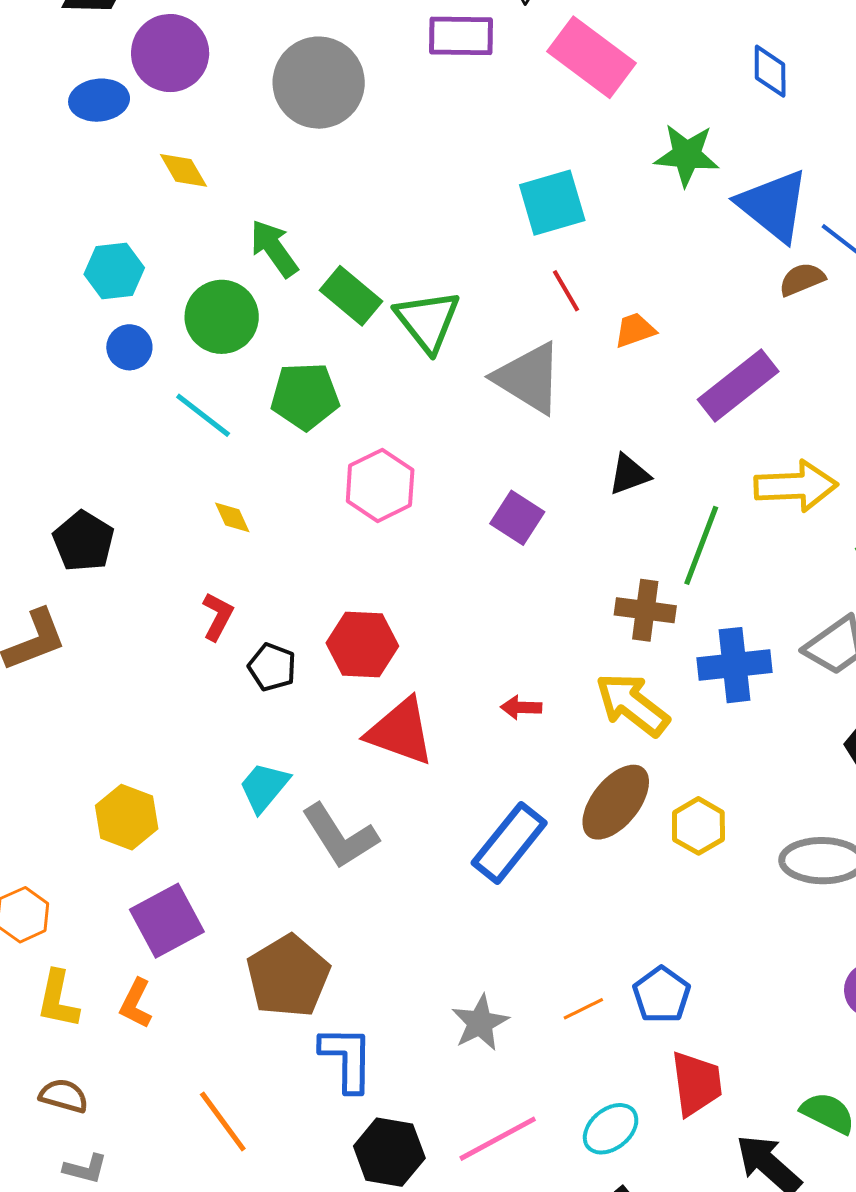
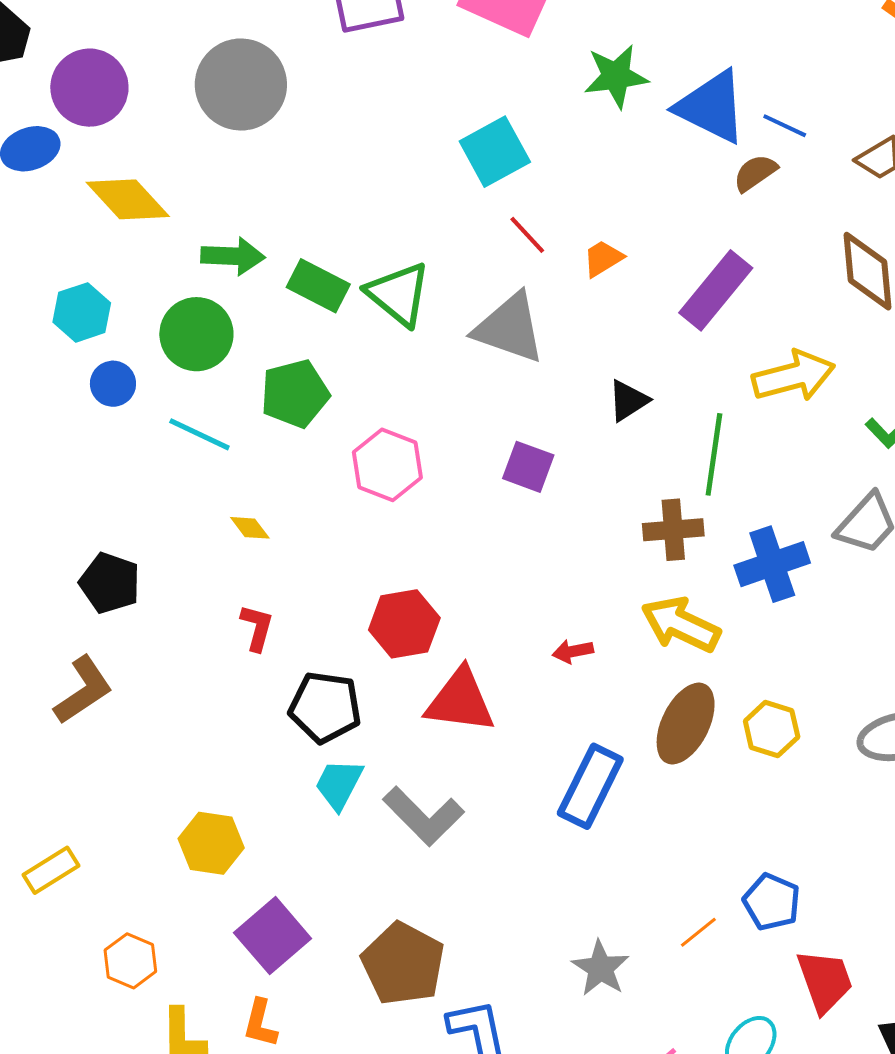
yellow diamond: (183, 170) -> (128, 199), size x1.6
green arrow: (274, 248) -> (233, 256), turned 140
black pentagon: (272, 667) -> (325, 707), moved, size x1.5

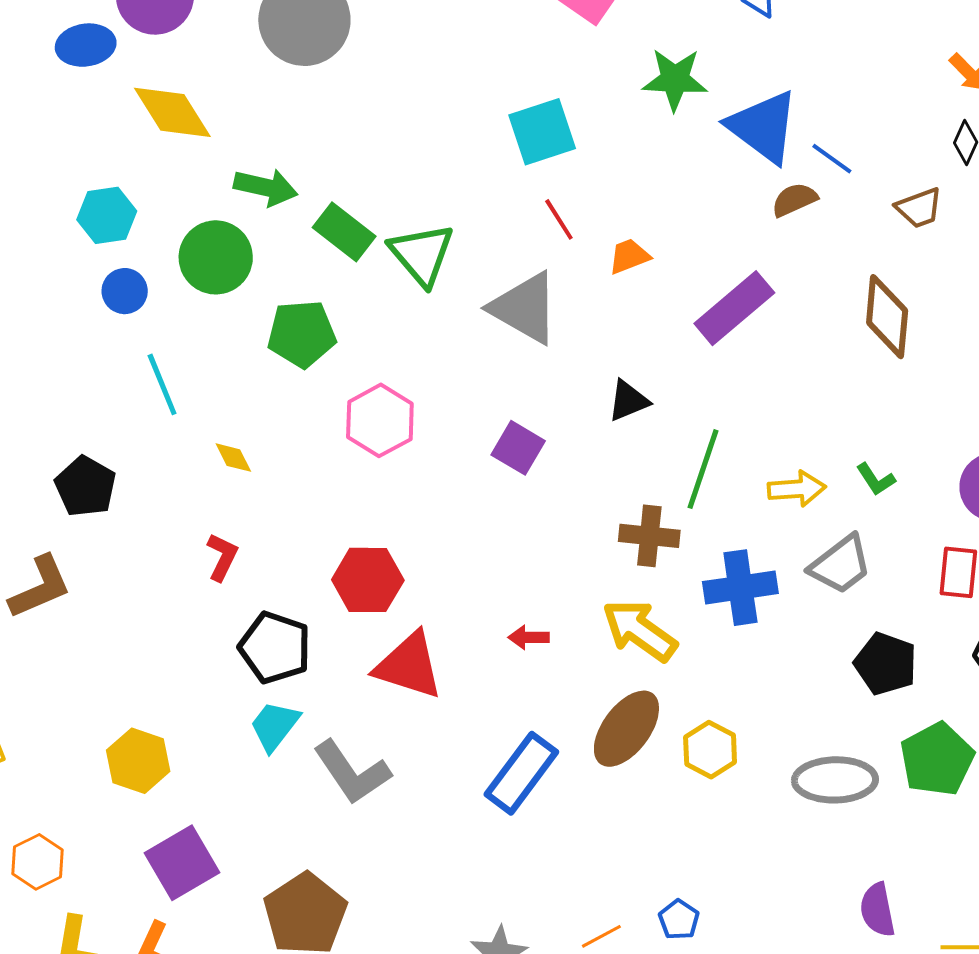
yellow arrow: (794, 376) -> (797, 489), moved, size x0.7
cyan line: (199, 434) -> (162, 384), moved, turned 32
blue pentagon: (772, 902) -> (679, 920), size x0.7

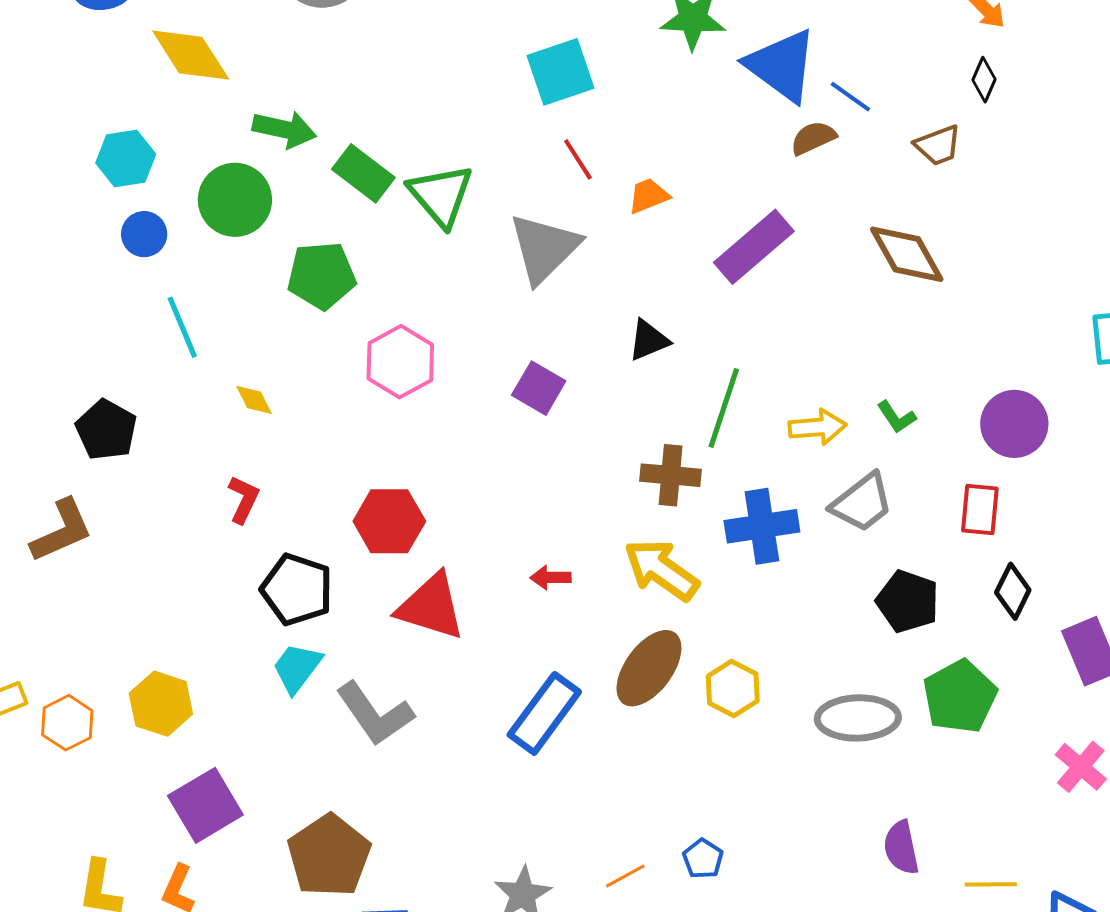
gray triangle: (525, 308) -> (544, 248), turned 46
brown diamond: (887, 317) -> (907, 254), turned -34
orange hexagon: (38, 862) -> (67, 723), moved

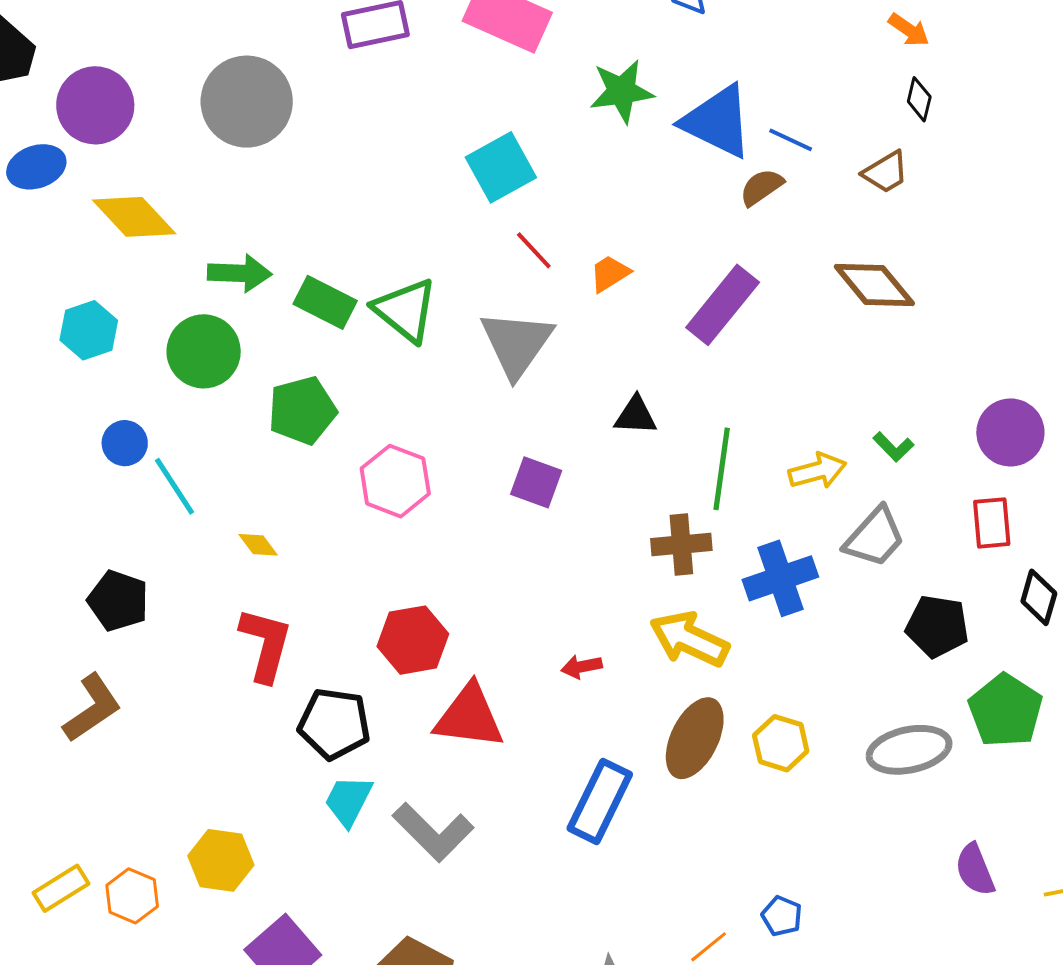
blue circle: (144, 234) -> (125, 443), moved
black triangle: (649, 340) -> (636, 416), turned 36
red L-shape: (244, 499) -> (266, 645), size x1.6

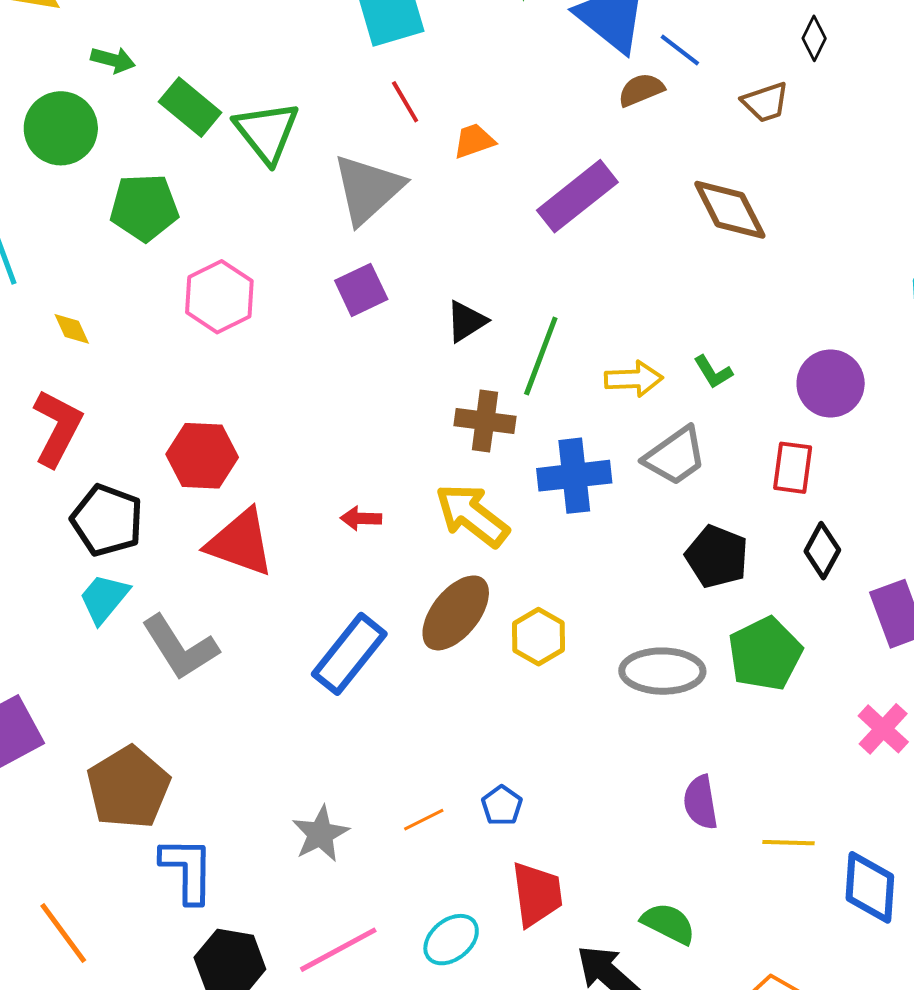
green arrow: (240, 273) -> (113, 60), size x0.7
black triangle: (636, 416) -> (466, 321), moved, turned -48
purple square: (536, 482) -> (361, 290), moved, turned 32

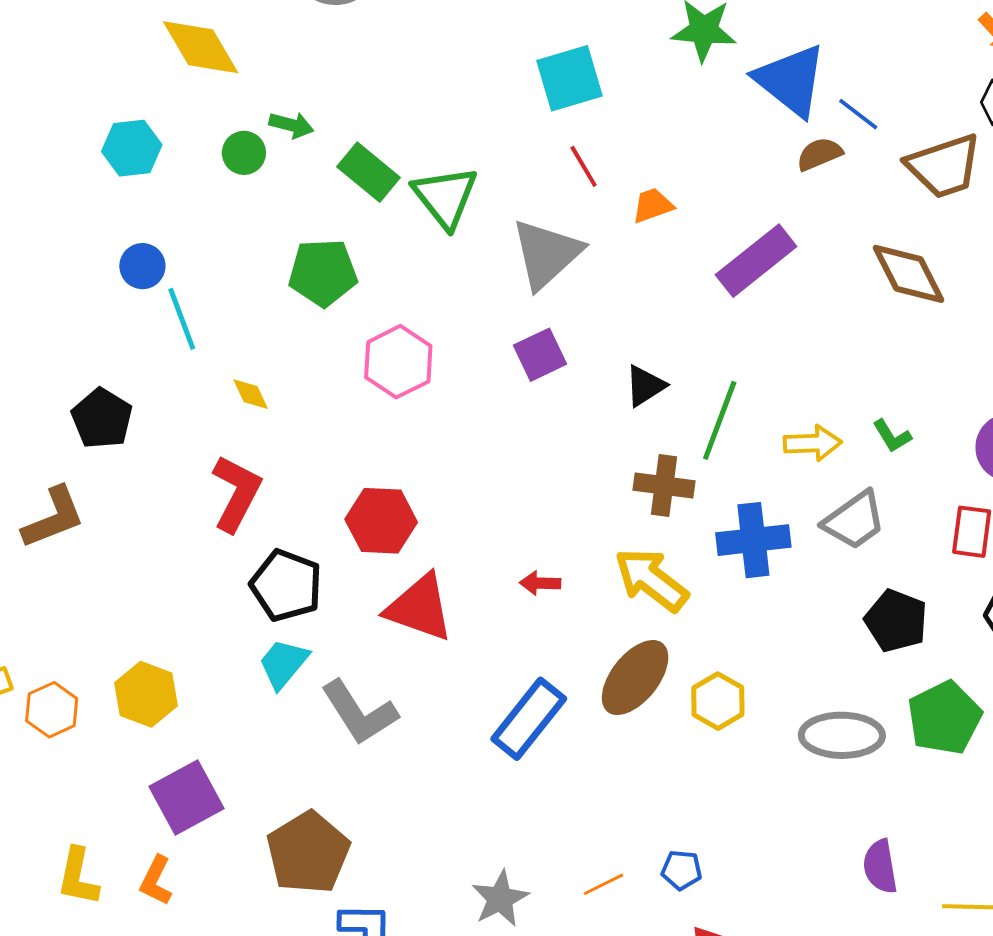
brown trapezoid: (765, 102) -> (944, 166), size x1.6
green circle: (61, 128) -> (244, 153), moved, size x0.6
blue pentagon: (502, 806) -> (682, 870), turned -30

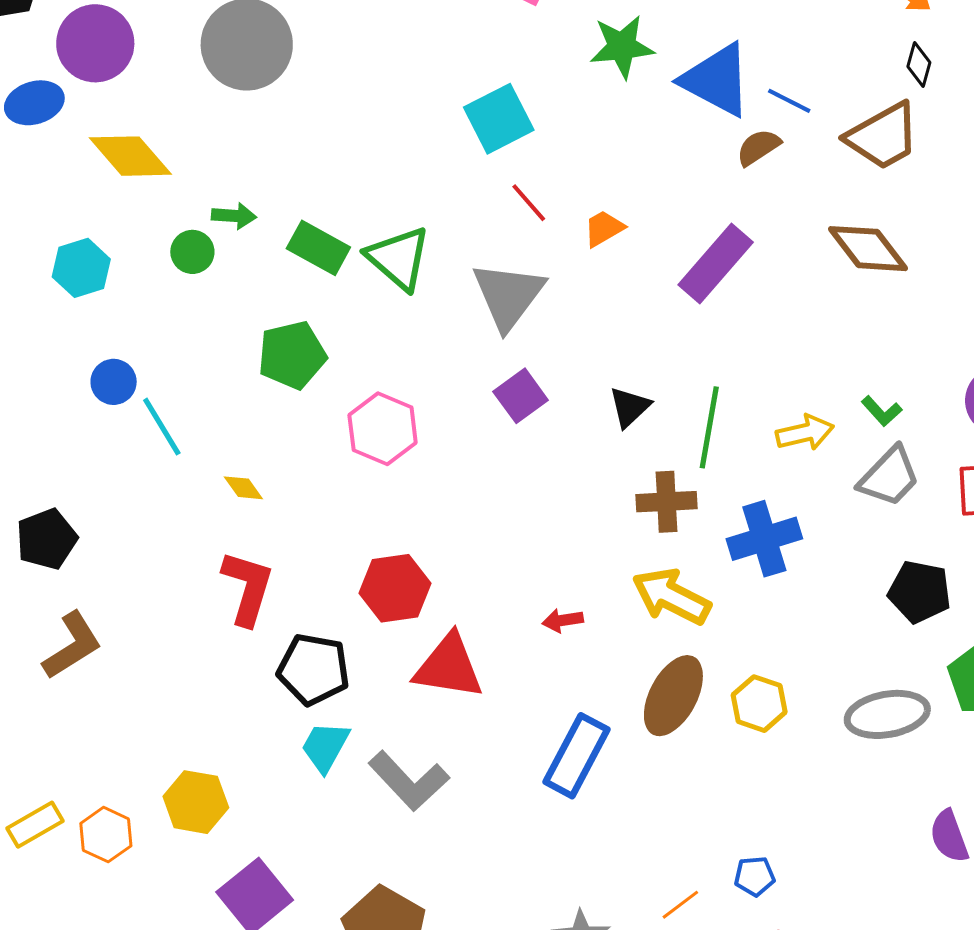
black pentagon: (102, 418) -> (47, 539), moved, turned 30
gray trapezoid: (854, 520) -> (889, 477), moved

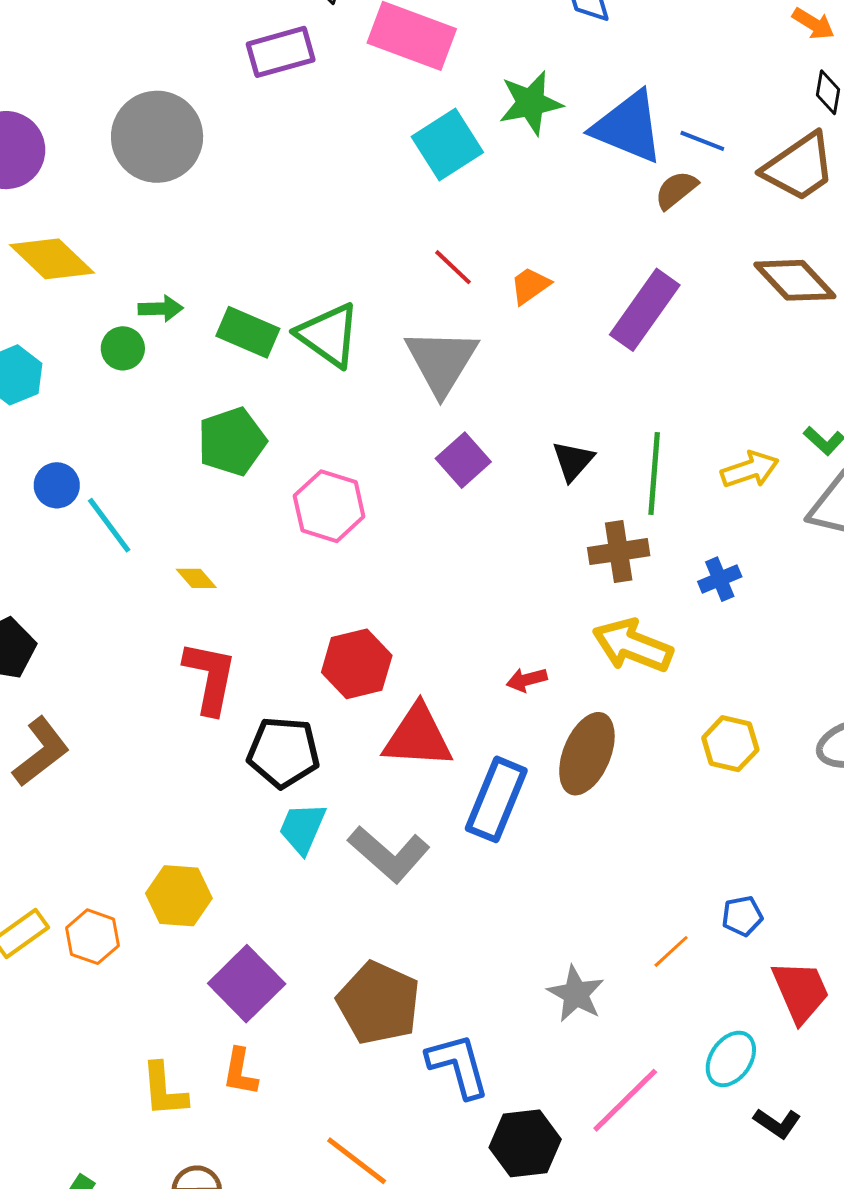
cyan square: (499, 119) -> (447, 144), moved
blue cross: (764, 539) -> (720, 579), size x0.6
brown ellipse: (673, 696) -> (587, 754), moved
blue rectangle: (576, 756) -> (496, 799), moved

